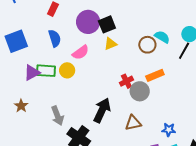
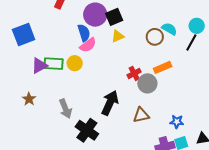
blue semicircle: (55, 38) -> (84, 33), moved

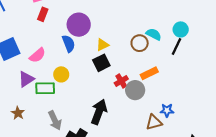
black square: (114, 17) -> (101, 63), moved
pink semicircle: (88, 45) -> (37, 55), moved
green rectangle: (54, 64) -> (45, 88), moved
brown triangle: (141, 115) -> (154, 122), moved
blue star: (177, 122) -> (167, 110), moved

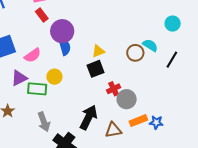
red rectangle: (43, 14) -> (42, 15), turned -64
purple circle: (79, 25) -> (62, 31), moved
cyan circle: (181, 29) -> (173, 24), moved
orange rectangle: (149, 73) -> (138, 121), moved
brown triangle: (154, 122) -> (113, 130), moved

